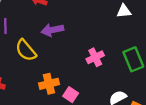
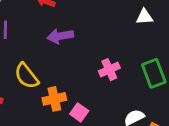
yellow semicircle: (26, 50) -> (27, 76), moved

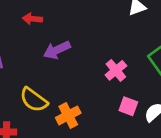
pink square: (79, 112) -> (128, 106), moved

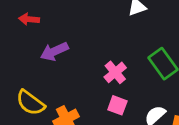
pink square: (128, 106) -> (117, 105), moved

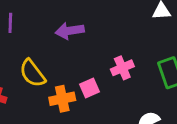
pink square: (117, 105) -> (89, 88), moved, turned 30

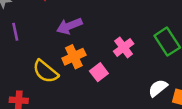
orange cross: (62, 99) -> (74, 57), moved

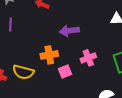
purple arrow: (69, 26) -> (69, 31), moved
yellow semicircle: (46, 71) -> (23, 72), moved, turned -40

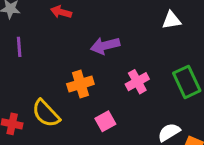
yellow semicircle: (23, 72) -> (46, 113), turned 40
pink square: (65, 72) -> (105, 121), moved

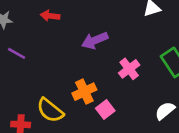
purple line: (19, 47) -> (17, 53), turned -48
orange cross: (80, 84) -> (84, 92), moved

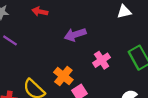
orange cross: (84, 92) -> (63, 76), turned -30

